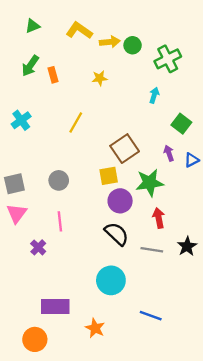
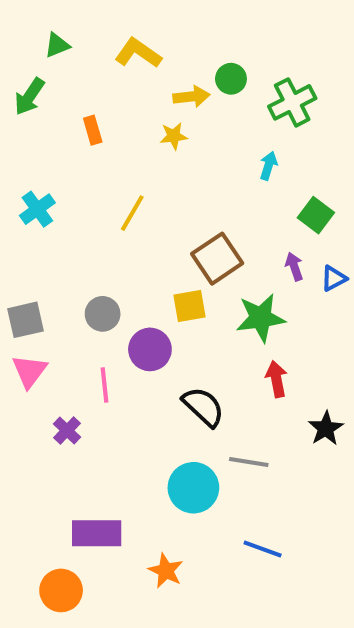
yellow arrow: (110, 42) -> (191, 97), moved
green arrow: (30, 66) -> (29, 97), moved
purple circle: (120, 201) -> (150, 349), moved
gray line: (152, 250) -> (249, 462), moved

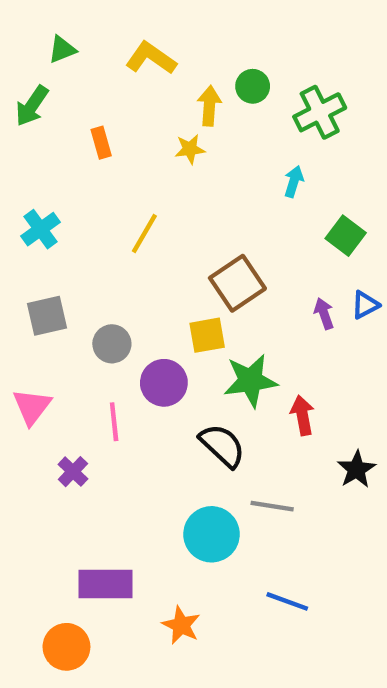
yellow arrow: (191, 97) -> (209, 106), turned -80
purple arrow: (294, 266) -> (324, 314), moved
green star: (261, 318) -> (250, 381), moved
gray square: (25, 320) -> (47, 316), moved

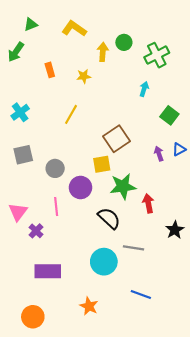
yellow star: (190, 149) -> (84, 76), moved
pink triangle: (32, 407) -> (18, 212), moved
purple rectangle: (105, 584) -> (48, 271), moved

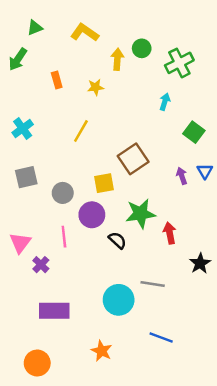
blue triangle: (179, 149) -> (205, 171), turned -32
yellow square: (102, 164) -> (104, 183), moved
black semicircle: (109, 218) -> (117, 240), moved, size x0.7

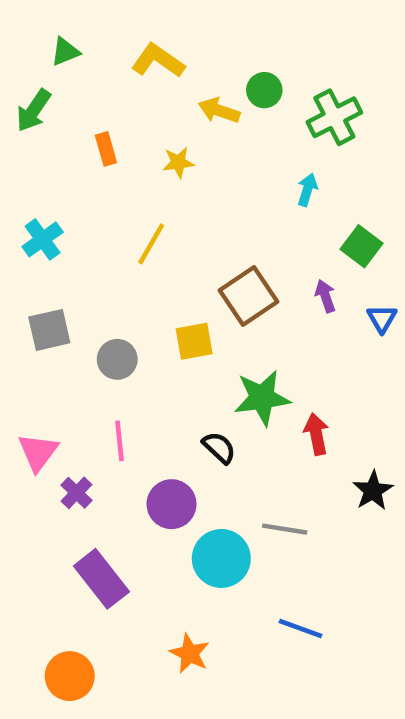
yellow arrow: (117, 59) -> (219, 110), turned -75
purple arrow: (182, 176) -> (325, 296), moved
purple circle: (92, 215) -> (172, 504), moved
purple rectangle: (54, 311) -> (101, 579), turned 52

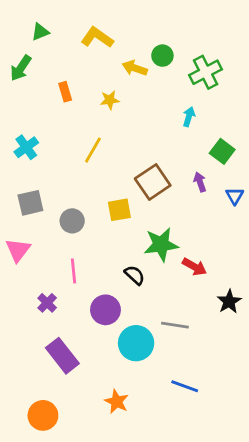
red arrow: (316, 434) -> (194, 267), turned 130
pink triangle: (38, 452) -> (18, 250), moved

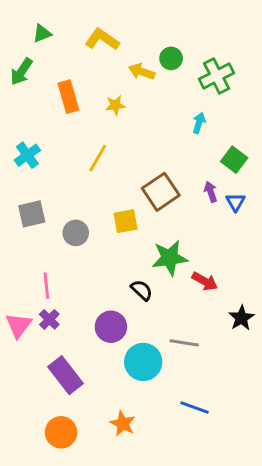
orange rectangle: (65, 92) -> (68, 97), size x1.5
blue triangle: (235, 196) -> (236, 202), moved
pink triangle: (18, 250) -> (19, 325), moved
pink line: (74, 271) -> (46, 286), moved
orange circle: (43, 415) -> (61, 432), moved

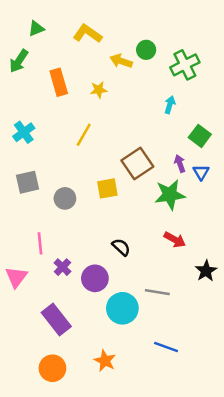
green star: (170, 258) -> (170, 195), moved
purple cross: (49, 319) -> (62, 267), moved

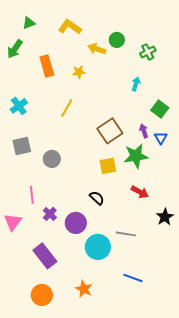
green cross: (185, 65) -> (148, 52), size x0.7
yellow square: (107, 188) -> (108, 166), moved

